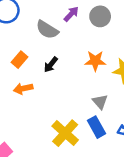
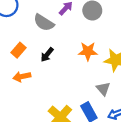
gray triangle: (100, 102) -> (103, 89), moved

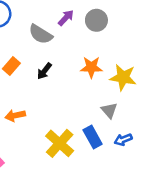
orange arrow: (22, 77) -> (15, 115), moved

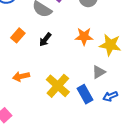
gray triangle: (109, 110) -> (99, 72), turned 40
yellow cross: (60, 143) -> (58, 86), moved

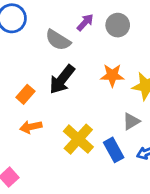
orange rectangle: (18, 35) -> (25, 94), moved
black arrow: (45, 40) -> (62, 79), size x1.6

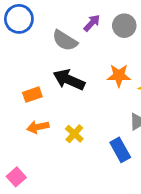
black arrow: (62, 79) -> (69, 80), turned 76
orange rectangle: (25, 94) -> (32, 95), turned 30
yellow cross: (78, 139) -> (74, 134), moved, size x0.6

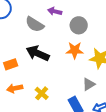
purple arrow: (92, 23) -> (55, 11), turned -120
gray circle: (124, 26) -> (79, 25), moved

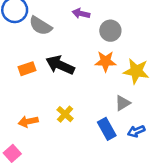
gray semicircle: (35, 24) -> (40, 26), moved
orange rectangle: (11, 64) -> (27, 69), moved
orange arrow: (15, 88) -> (28, 121), moved

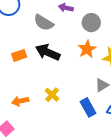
gray semicircle: (40, 26) -> (44, 23), moved
orange star: (106, 61) -> (87, 49), turned -30

